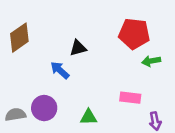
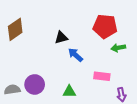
blue arrow: (60, 70) -> (75, 55), moved

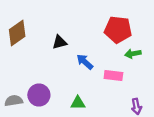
black triangle: (61, 38) -> (60, 42), moved
pink rectangle: (102, 76) -> (113, 75), moved

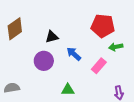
pink rectangle: (113, 75) -> (99, 66), turned -56
purple circle: (39, 95) -> (44, 61), moved

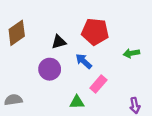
red pentagon: (103, 26) -> (95, 32), moved
pink rectangle: (99, 66) -> (98, 84), moved

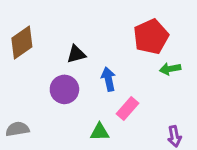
red pentagon: (95, 32) -> (151, 37), moved, turned -30
blue arrow: (84, 61) -> (108, 79), turned 36

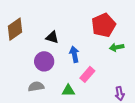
black triangle: (76, 54) -> (52, 37), turned 32
gray semicircle: (17, 129) -> (36, 87), moved

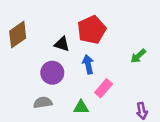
red pentagon: (104, 25) -> (92, 30), moved
green arrow: (117, 47) -> (138, 56), turned -32

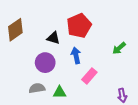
green triangle: (81, 107) -> (60, 92), moved

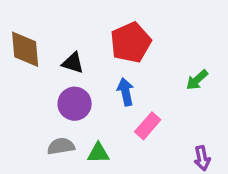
brown diamond: (15, 30) -> (25, 49), turned -60
black triangle: (53, 38) -> (73, 63), moved

